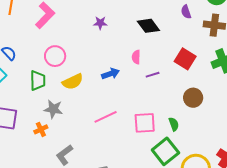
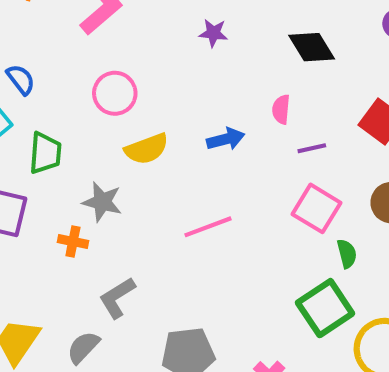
green trapezoid: (38, 80) -> (45, 153), moved
pink square: (145, 123) -> (316, 208), moved, turned 30
orange cross: (41, 129) -> (73, 241), turned 32

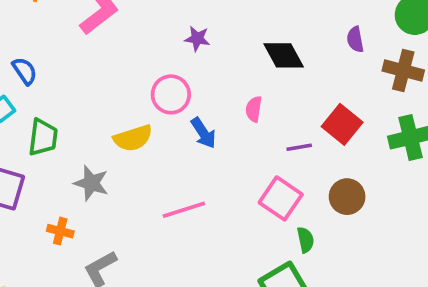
pink circle: (115, 93) -> (171, 94), moved
blue arrow: (226, 139) -> (203, 133), turned 68
purple line: (312, 148) -> (299, 147), moved
orange cross: (73, 241) -> (60, 231), moved

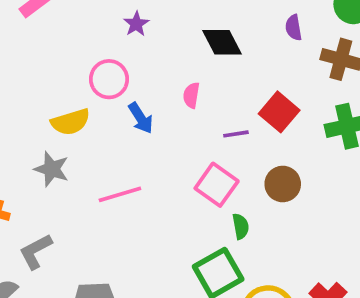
purple star: (197, 39) -> (136, 24), turned 30
gray star: (91, 183) -> (52, 169), moved

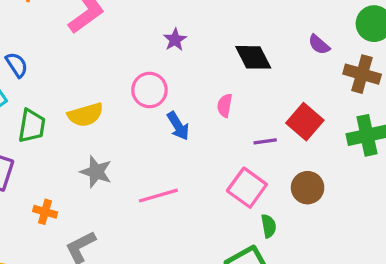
purple semicircle: (294, 28) -> (319, 45), turned -40
yellow semicircle: (70, 122) -> (85, 115), moved

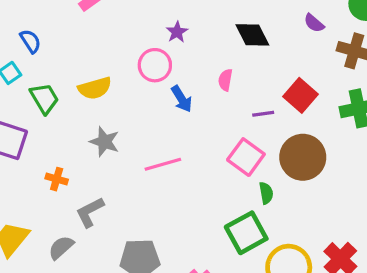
purple star: (175, 40) -> (177, 32), moved
green trapezoid: (32, 126) -> (44, 98), turned -40
brown circle: (308, 188) -> (303, 157), size x1.5

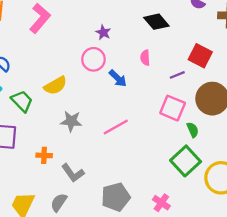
gray L-shape: (90, 212) -> (73, 173), turned -85

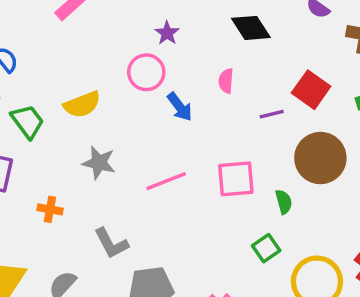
pink square: (173, 108) -> (236, 179), moved, turned -35
green square: (186, 161) -> (266, 248), size x0.6
gray L-shape: (73, 173) -> (111, 243), moved

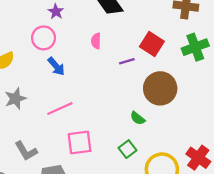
blue arrow: (180, 107) -> (56, 66), moved
gray star: (99, 163) -> (15, 99), turned -30
pink square: (236, 179) -> (80, 143), moved
green semicircle: (284, 202) -> (138, 118), turned 147

